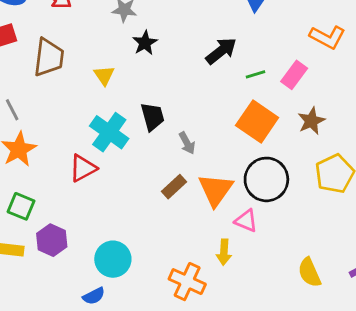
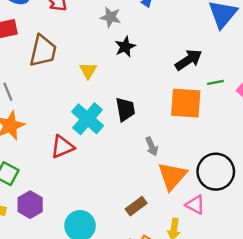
orange square: (257, 121) -> (186, 103), moved, turned -36
gray arrow: (187, 143) -> (152, 146), moved
brown rectangle: (174, 187) -> (136, 206), moved

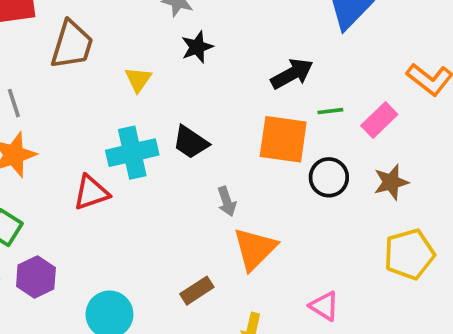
black trapezoid: (125, 109) -> (191, 142), turned 130
cyan cross: (88, 119) -> (132, 153), turned 32
black circle: (216, 172) -> (329, 177), moved, size x0.7
pink triangle: (195, 205) -> (324, 306), moved

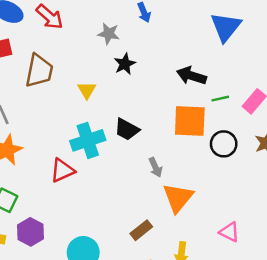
black arrow: (292, 74) -> (191, 76), turned -128

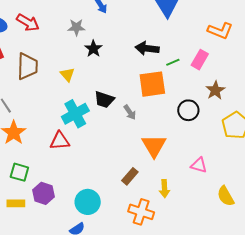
black circle: (224, 144) -> (188, 110), moved
gray arrow: (156, 167) -> (130, 112), moved
red triangle: (62, 170) -> (60, 141), turned 30

